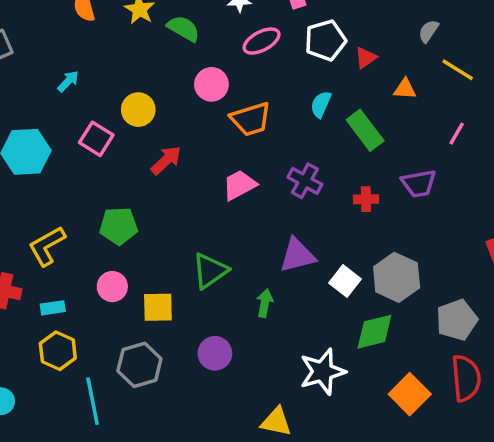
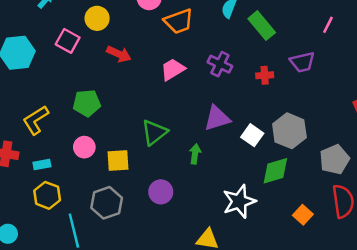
red arrow: (166, 160) -> (119, 54), turned 70
orange square: (410, 394) -> (303, 215), size x0.7

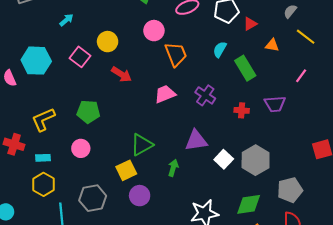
orange trapezoid: (179, 21) -> (176, 54), turned -100
yellow square: (118, 160) -> (126, 170), moved, turned -30
green diamond: (275, 171) -> (249, 204), moved

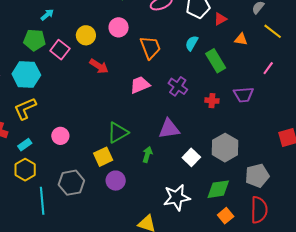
pink circle: (154, 31) -> (119, 27), moved
cyan hexagon: (36, 61) -> (26, 75), moved
green pentagon: (88, 112) -> (35, 40), moved
cyan rectangle: (43, 158) -> (25, 145), turned -32
white square: (224, 159) -> (191, 157), moved

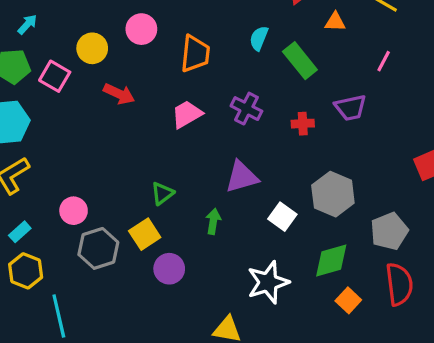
orange trapezoid: (150, 47) -> (195, 54), turned 35
green triangle: (118, 133) -> (162, 193), size x0.7
gray hexagon: (71, 183) -> (98, 248), moved

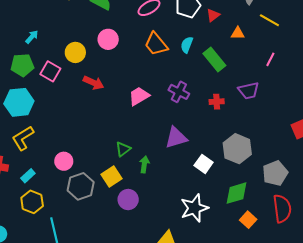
orange trapezoid: (195, 54) -> (156, 44), moved, turned 135
green arrow: (213, 221) -> (144, 164), moved

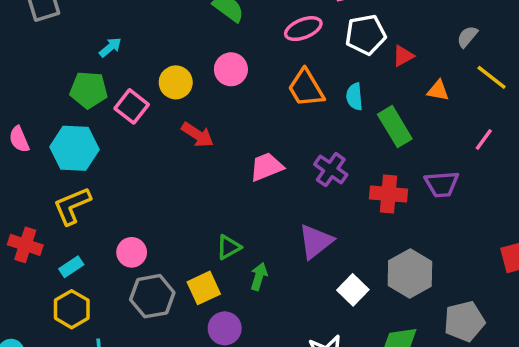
cyan semicircle: (187, 45) -> (355, 97), turned -35
red cross: (217, 102) -> (388, 194), size x1.5
purple triangle: (176, 138) -> (316, 241), turned -30

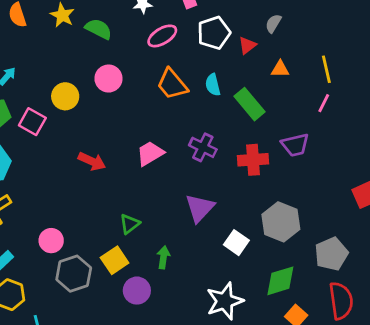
gray semicircle: (467, 37) -> (273, 23), moved
yellow line: (492, 77) -> (326, 69), moved, turned 48
red arrow: (197, 135) -> (92, 161), moved
green arrow: (259, 276) -> (163, 257), moved

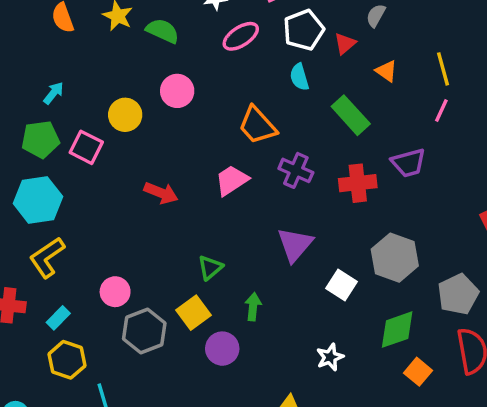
orange triangle: (280, 69) -> (386, 71), turned 36
orange trapezoid: (172, 84) -> (257, 125), moved
cyan semicircle: (213, 85) -> (299, 77), moved
white star: (225, 301) -> (330, 357), size x0.6

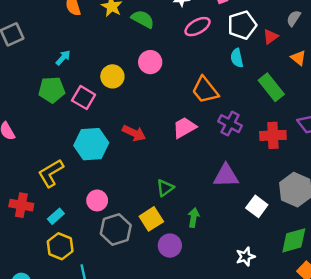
cyan hexagon: (38, 200) -> (91, 144), moved
purple triangle: (295, 245) -> (226, 176), turned 44

